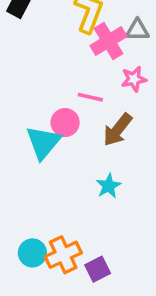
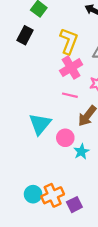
pink cross: (108, 41) -> (71, 68), moved
pink circle: (65, 123) -> (65, 138), moved

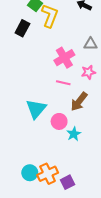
yellow L-shape: (69, 41) -> (50, 16), moved

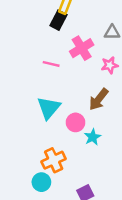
black rectangle: (22, 28) -> (58, 20), moved
pink line: (63, 83) -> (51, 64), moved
orange cross: (48, 174) -> (54, 160), moved

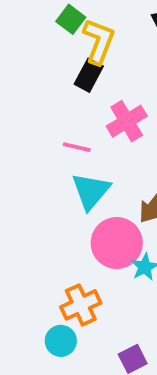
cyan triangle: (49, 108) -> (91, 191), moved
pink circle: (76, 122) -> (117, 243), size x1.6

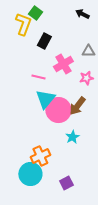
yellow L-shape: (99, 41) -> (23, 24), moved
pink circle: (117, 243) -> (58, 110), moved
cyan circle: (61, 341) -> (30, 174), size x1.5

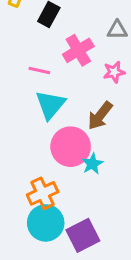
pink circle: (58, 110) -> (71, 147), moved
cyan circle: (30, 174) -> (46, 223), moved
purple square: (66, 183) -> (83, 235), size x1.5

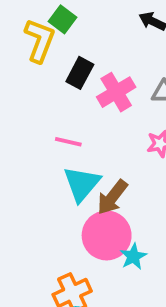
pink cross: (78, 50) -> (116, 92), moved
brown arrow: (100, 116) -> (112, 197), moved

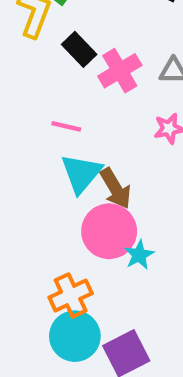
black rectangle: (80, 73) -> (79, 49), turned -72
brown arrow: (112, 197) -> (116, 188), turned -69

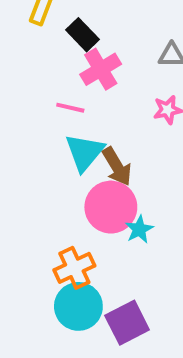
pink cross: (120, 71) -> (101, 69), moved

